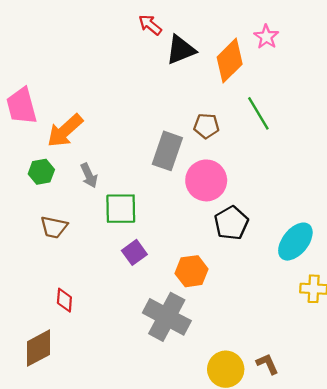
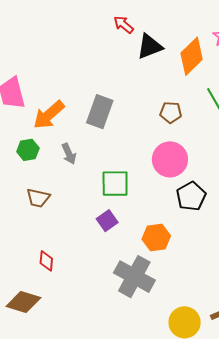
gray rectangle: (167, 151) -> (100, 112), moved
green square: (121, 209) -> (115, 184), moved
brown diamond: (39, 348) -> (23, 302), turned 44

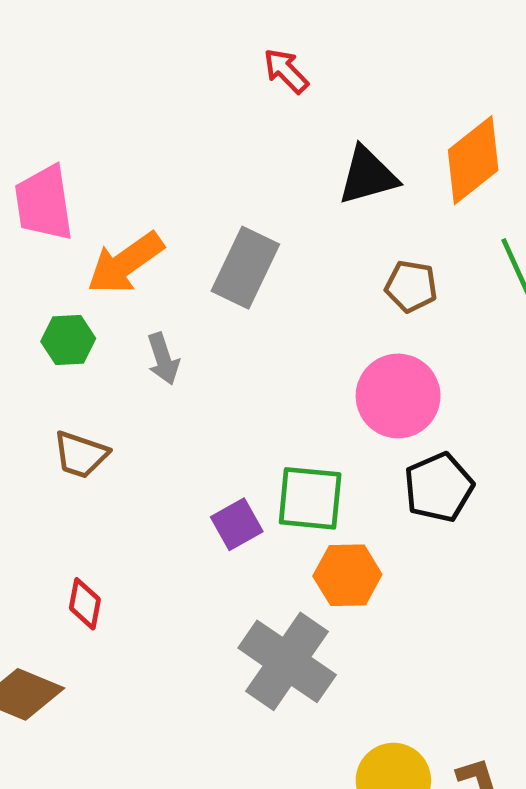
red arrow: (123, 25) -> (286, 71), moved
black triangle: (150, 46) -> (368, 176), moved
green square: (115, 184) -> (310, 498), moved

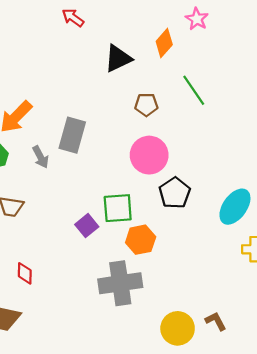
orange diamond: (473, 160) -> (164, 43), size x0.7
gray rectangle: (245, 268) -> (72, 135), moved
gray cross: (287, 661) -> (120, 283), turned -33

